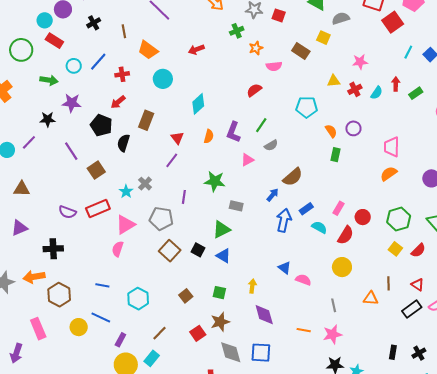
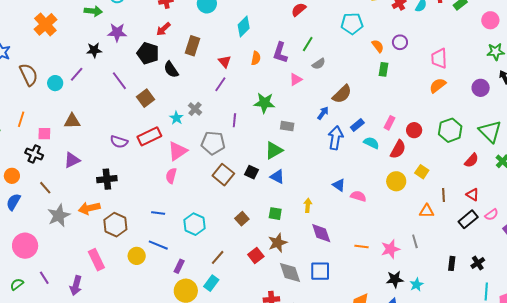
black semicircle: (123, 143) -> (171, 70), turned -48
yellow square: (395, 249) -> (422, 172), moved
gray line: (334, 305) -> (415, 241), moved

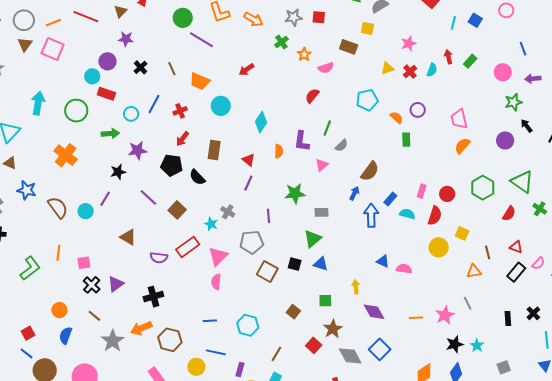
brown triangle: (72, 121) -> (128, 237), moved, turned 42
black cross: (34, 154) -> (92, 285), moved, turned 30
blue square: (320, 271) -> (380, 349), turned -35

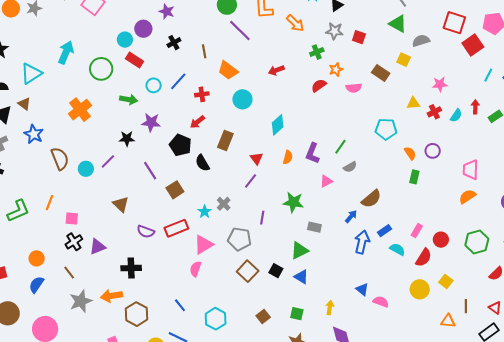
red semicircle: (312, 96) -> (319, 86), moved
blue line: (210, 321) -> (180, 305), turned 40

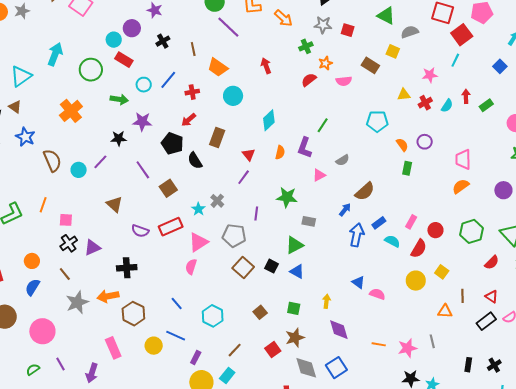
red arrow: (276, 70) -> (266, 66), turned 91
cyan line: (488, 75) -> (455, 60), moved
green line: (340, 147) -> (323, 125), moved

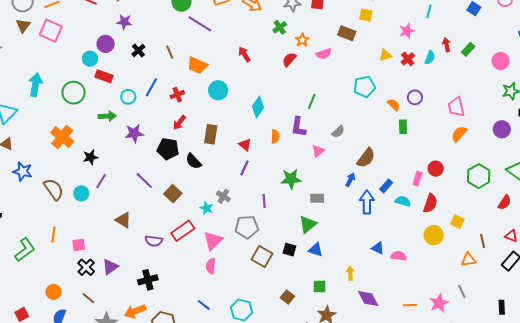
black star: (119, 138) -> (90, 157), moved
red circle: (435, 230) -> (436, 169), moved

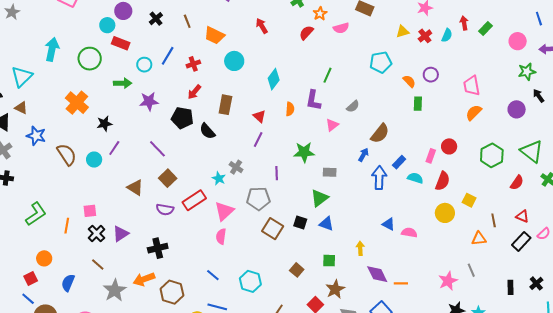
brown square: (173, 194) -> (168, 178), moved
orange line: (53, 235) -> (67, 226), moved
orange circle: (54, 292) -> (44, 258), moved
orange line: (410, 305) -> (401, 283), moved

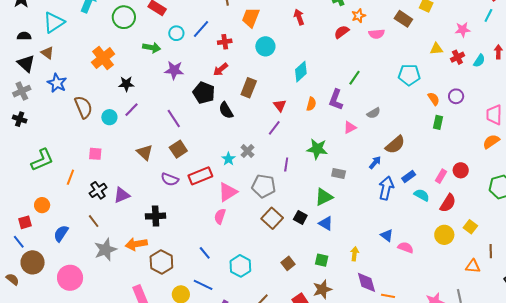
orange trapezoid: (214, 35) -> (251, 18), turned 75
pink square: (90, 211) -> (95, 154), moved

